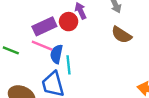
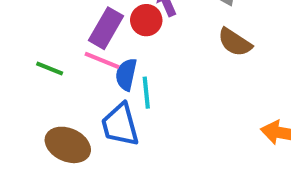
purple rectangle: (44, 26) -> (106, 28), turned -35

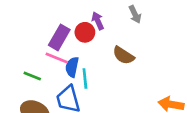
brown semicircle: (235, 42) -> (123, 55), moved
green line: (50, 68) -> (32, 76), moved

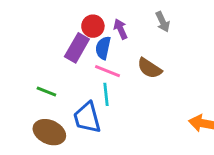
red circle: (85, 32) -> (93, 26), moved
pink line: (57, 58) -> (107, 71), moved
blue semicircle: (72, 67) -> (103, 48), moved

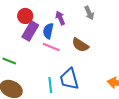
red circle: (93, 26) -> (25, 16), moved
cyan line: (106, 94) -> (50, 85), moved
blue trapezoid: (87, 118) -> (69, 79), moved

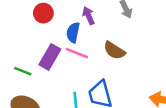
purple rectangle: (30, 31) -> (50, 57), moved

